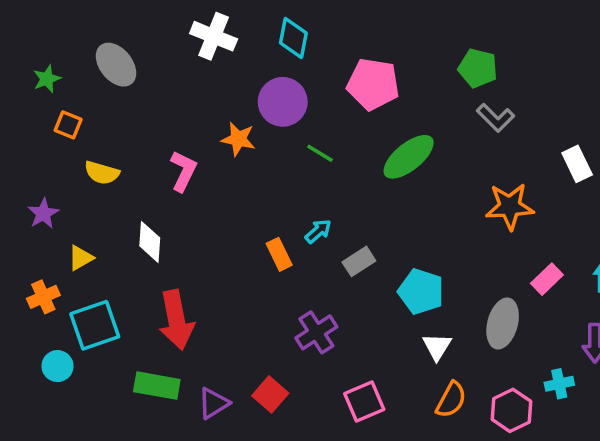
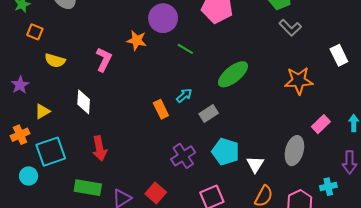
green ellipse: (409, 157) -> (233, 74), moved
cyan pentagon: (421, 292) -> (226, 152), moved
red arrow: (176, 320) -> (100, 148), size x0.7

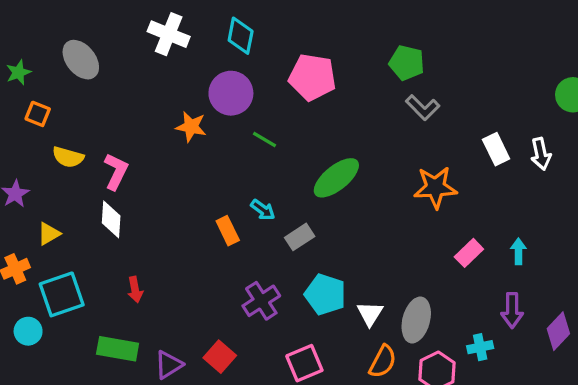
pink L-shape: (104, 59) -> (116, 171), moved
cyan arrow: (184, 95) -> (263, 210), turned 77
red arrow: (100, 148) -> (135, 290), size x0.7
gray ellipse: (294, 151) -> (416, 320), moved

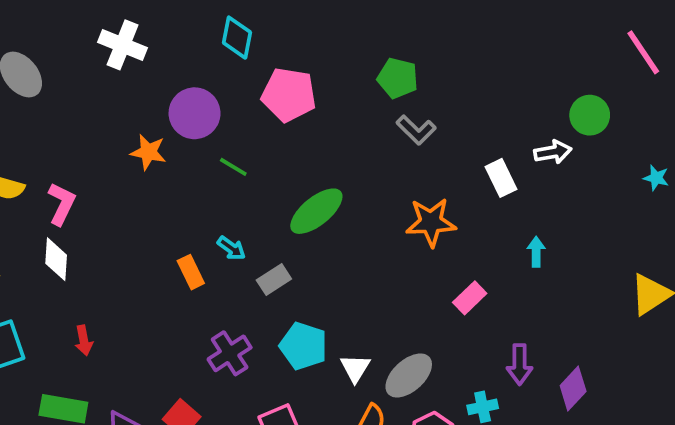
cyan diamond: (241, 36) -> (237, 38), moved
white arrow: (541, 154) -> (553, 152), moved, turned -88
cyan arrow: (518, 251) -> (536, 252), moved
gray ellipse: (416, 320) -> (409, 375), turned 33

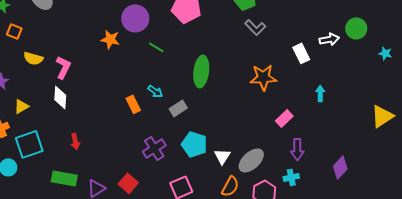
green circle: (590, 115) -> (356, 28), moved
green ellipse: (316, 211) -> (201, 71), turned -44
purple arrow: (520, 364) -> (297, 149), moved

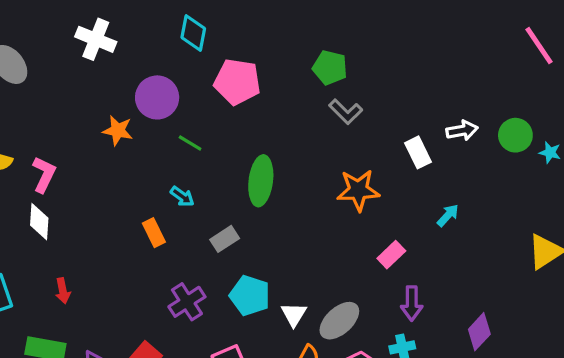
green circle: (356, 28) -> (515, 135), moved
cyan arrow: (155, 91) -> (182, 196), moved
cyan arrow: (320, 93) -> (448, 215), turned 42

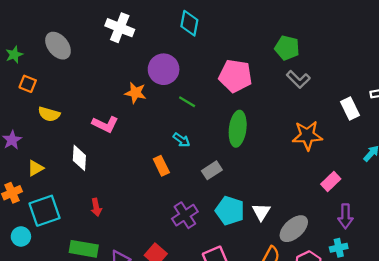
pink pentagon: (237, 82) -> (235, 76), moved
pink L-shape: (44, 174) -> (105, 124), moved, turned 90
white triangle: (294, 314) -> (261, 212), moved

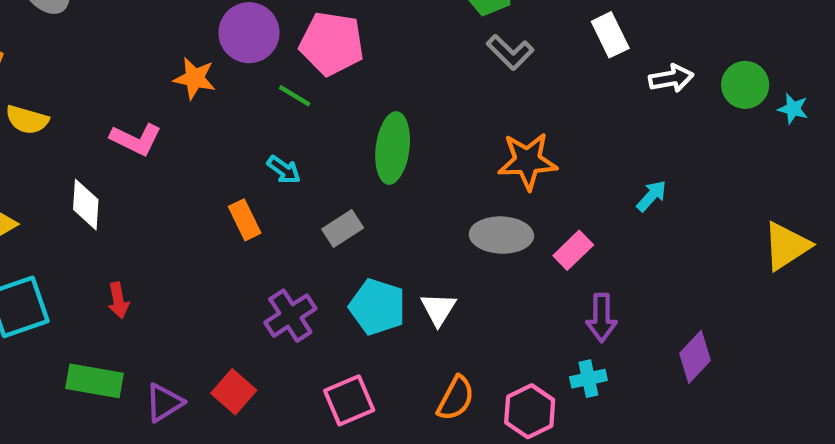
pink pentagon: (235, 76) -> (332, 44), moved
white rectangle: (350, 109) -> (610, 35), moved
gray ellipse: (294, 229) -> (501, 235), moved, turned 44

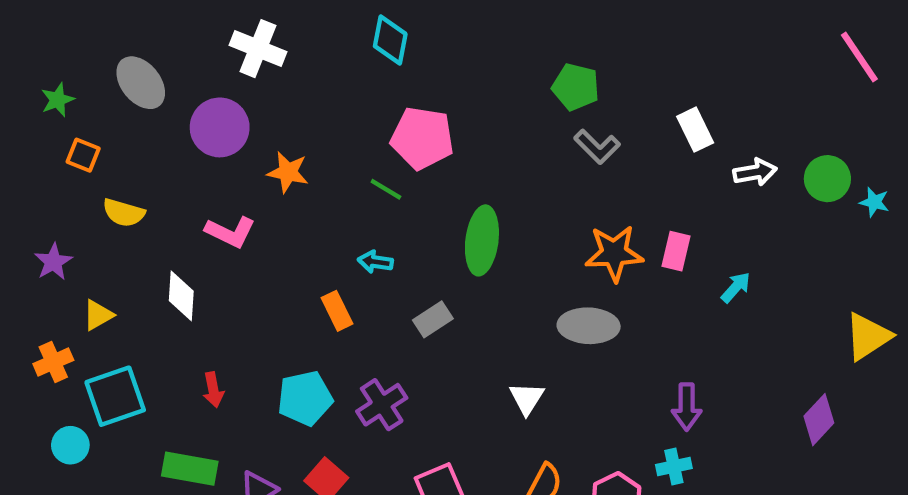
purple circle: (249, 33) -> (220, 127), moved
cyan arrow: (284, 170) -> (375, 262), turned 152
pink rectangle: (573, 250) -> (676, 251), moved, turned -33
cyan pentagon: (377, 307) -> (305, 398), moved, turned -30
purple diamond: (695, 357) -> (819, 420), moved

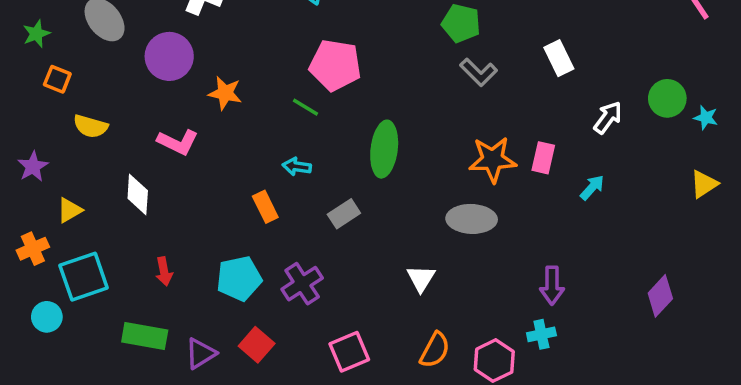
white arrow: (755, 172) -> (608, 118), moved, turned -44
yellow triangle: (868, 336) -> (704, 184), moved, size x0.7

